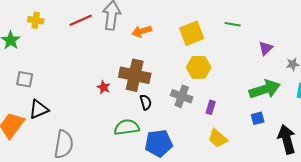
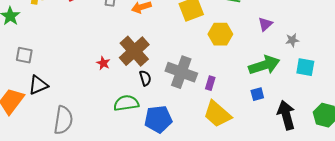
yellow hexagon: (199, 67) -> (220, 34), moved
brown cross: (135, 75) -> (134, 51), turned 36
gray cross: (182, 96) -> (181, 72), size x1.4
yellow trapezoid: (218, 138) -> (217, 114), size x1.4

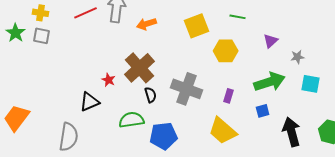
gray square: (24, 55) -> (42, 36), moved
purple rectangle: (210, 83) -> (228, 96), moved
black triangle: (38, 85) -> (90, 102), moved

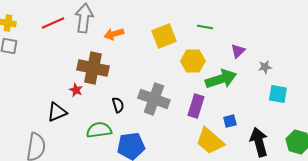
brown cross: (140, 68) -> (93, 68), moved, turned -36
green arrow: (270, 82) -> (221, 79), moved
purple rectangle: (228, 96) -> (196, 106), size x1.6
yellow trapezoid: (222, 131) -> (210, 141), moved

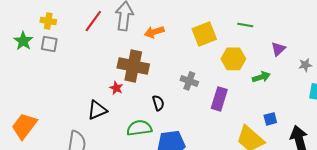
red line: (53, 23) -> (93, 21), turned -30
green arrow: (221, 79) -> (261, 77), size x0.6
gray cross: (154, 99) -> (189, 81), moved, size x0.6
purple rectangle: (196, 106) -> (219, 99), moved

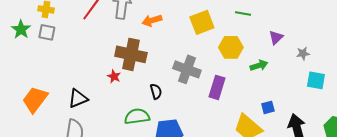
gray cross: (189, 81) -> (187, 69), size x1.5
black triangle: (97, 110) -> (78, 98), moved
orange trapezoid: (24, 126) -> (35, 99), moved

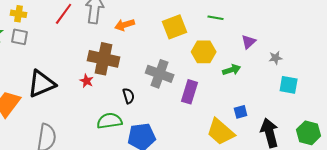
black triangle: (78, 98) -> (42, 84), moved, size x1.4

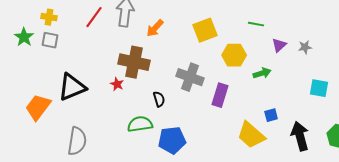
green line: (216, 18) -> (256, 24), moved
orange arrow: (125, 25) -> (155, 28), turned -30
gray star: (276, 58) -> (305, 47), moved

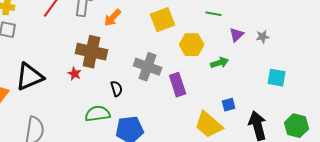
purple rectangle: (220, 95) -> (178, 85), turned -35

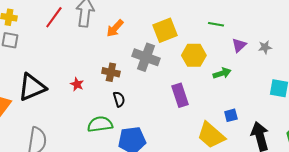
brown cross: (92, 52) -> (111, 72), moved, size x0.6
gray cross: (148, 67) -> (146, 57), moved

